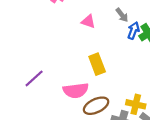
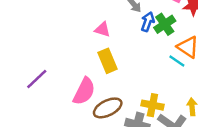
pink triangle: (88, 21) -> (102, 29), moved
pink semicircle: (76, 90) -> (84, 91), turned -55

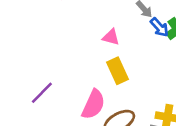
blue arrow: (148, 22) -> (159, 27), turned 120

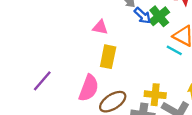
yellow rectangle: (118, 71) -> (108, 57), turned 40

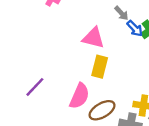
pink triangle: (100, 27) -> (93, 38), size x1.5

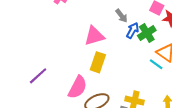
blue arrow: (135, 28) -> (133, 30), turned -112
pink triangle: (93, 38) -> (94, 36), turned -35

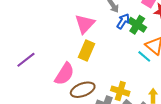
green cross: (147, 33) -> (137, 25), turned -30
pink triangle: (94, 36) -> (85, 24), turned -35

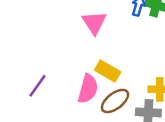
yellow rectangle: (86, 50) -> (108, 71), moved, turned -66

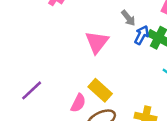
pink semicircle: (88, 89) -> (78, 103), size x0.7

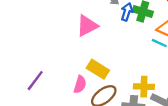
pink triangle: (97, 42) -> (87, 26), turned 35

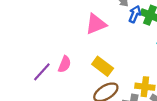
pink semicircle: (80, 84) -> (65, 64), moved

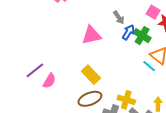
pink semicircle: (65, 64) -> (49, 81), moved

